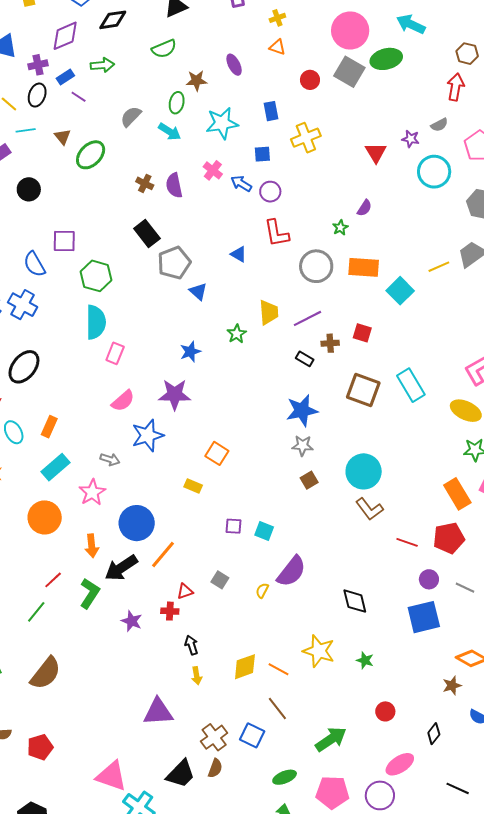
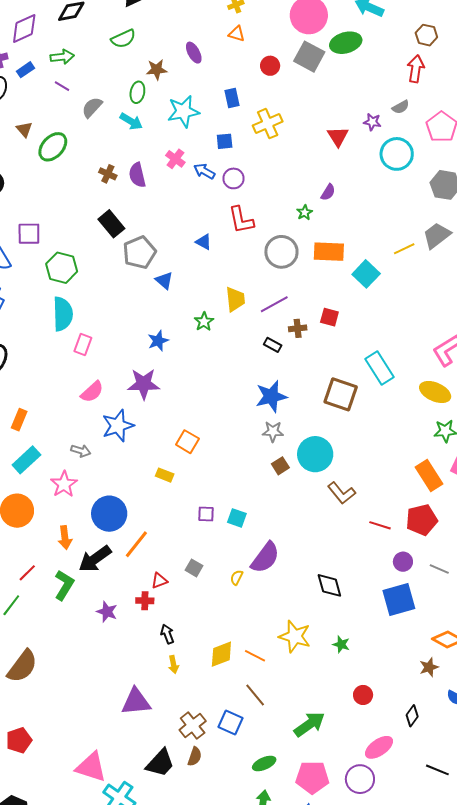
purple line: (79, 97) -> (62, 86), moved
brown square: (363, 390) -> (341, 394), moved
cyan circle: (364, 471) -> (315, 454), moved

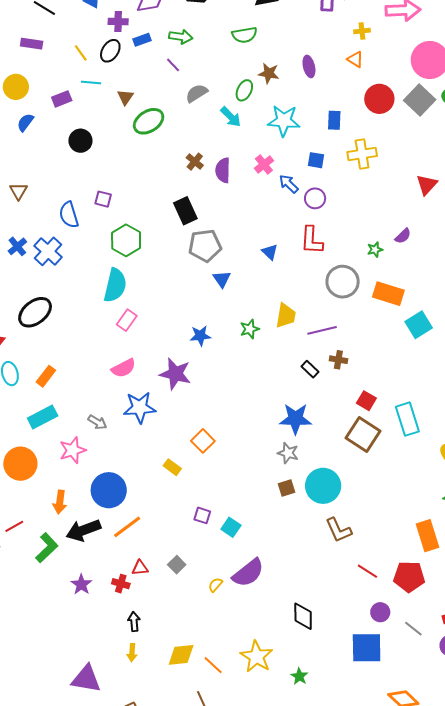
red circle: (270, 66) -> (379, 99), size x1.5
purple square: (29, 234) -> (103, 199), size x0.7
red square: (329, 317) -> (366, 401), moved

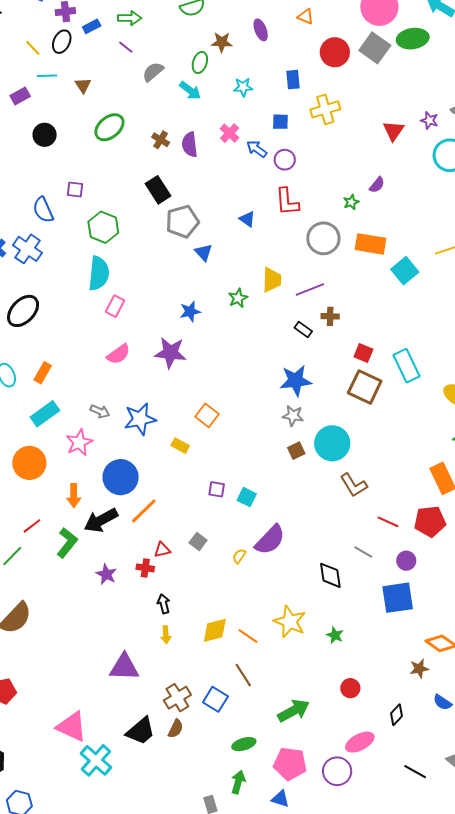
green ellipse: (149, 121) -> (109, 127), moved
cyan star: (284, 121) -> (243, 87), size x0.6
blue star: (140, 408) -> (140, 419), moved
gray line: (413, 629) -> (363, 552), moved

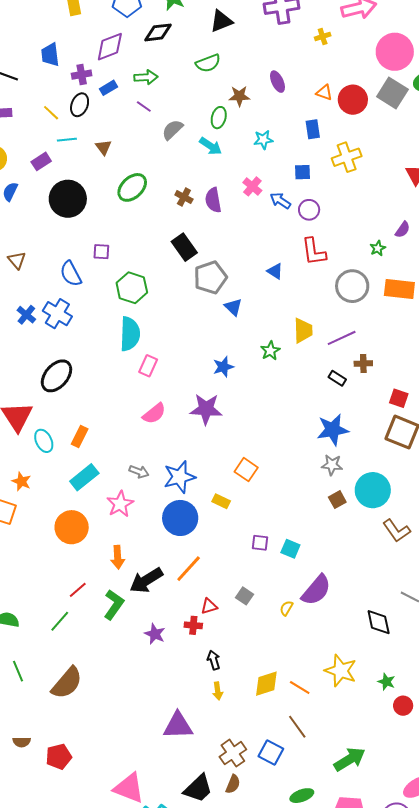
orange triangle: (305, 17) -> (324, 93), moved
black circle: (45, 135) -> (68, 199), size x1.6
blue circle: (121, 477) -> (180, 518), moved
red circle: (350, 688) -> (403, 706), moved

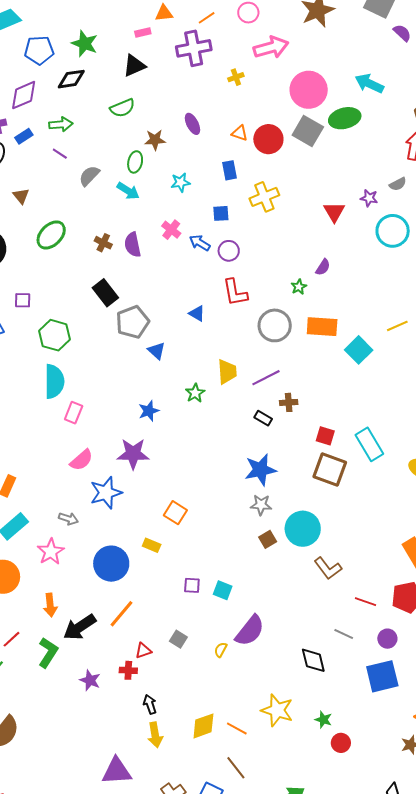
blue star: (179, 477) -> (106, 493), moved
yellow arrow: (218, 691) -> (155, 735), size x1.4

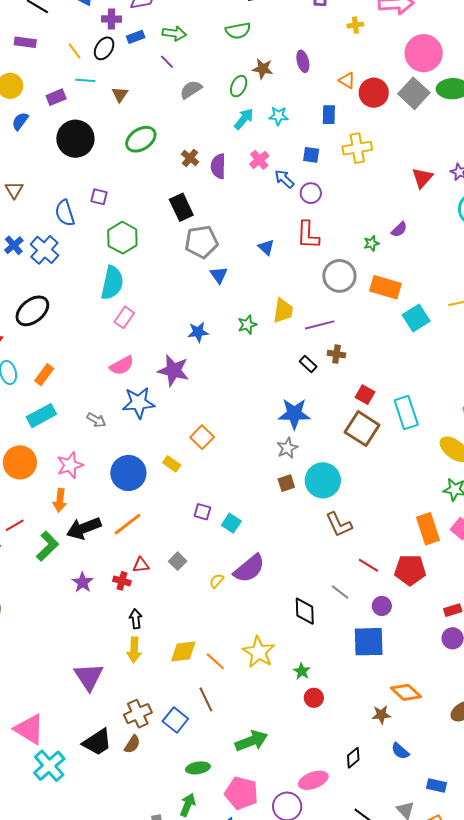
cyan arrow: (128, 191) -> (244, 119), moved, turned -95
gray star: (261, 505) -> (287, 448), turned 30
pink star: (51, 552) -> (70, 465), moved
purple triangle: (117, 771) -> (89, 677), turned 48

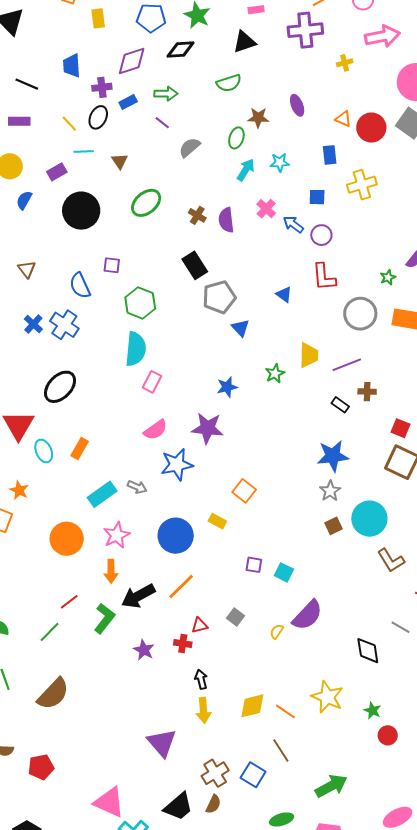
cyan rectangle: (41, 416) -> (102, 494), moved

